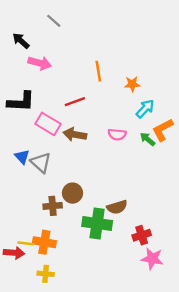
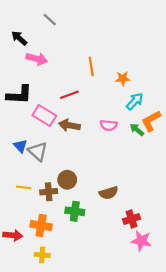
green cross: (97, 223) -> (75, 211), moved, size x0.7
yellow line: (26, 243) -> (24, 187), moved

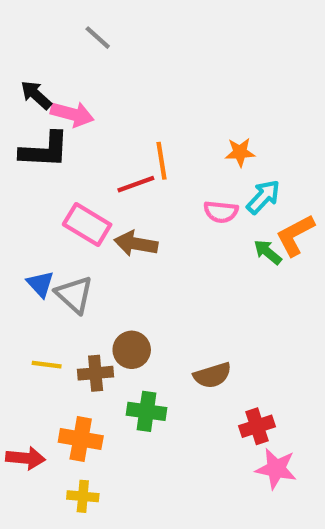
black arrow: (19, 38) -> (36, 95), moved
orange line: (91, 66) -> (161, 161), moved
black L-shape: (19, 95) -> (45, 150), moved
pink semicircle: (109, 125) -> (221, 212), moved

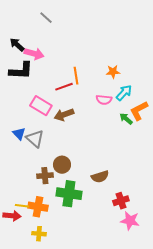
brown arrow: (136, 244) -> (64, 115), turned -30
yellow line: (47, 365) -> (22, 206), moved
green cross: (147, 411) -> (69, 194), size x1.4

